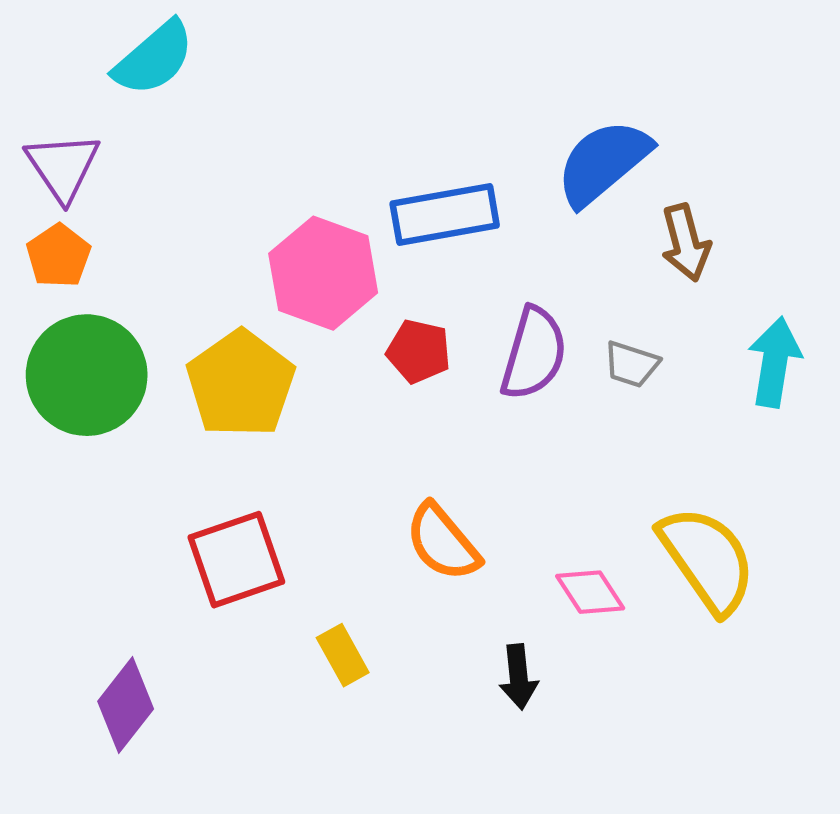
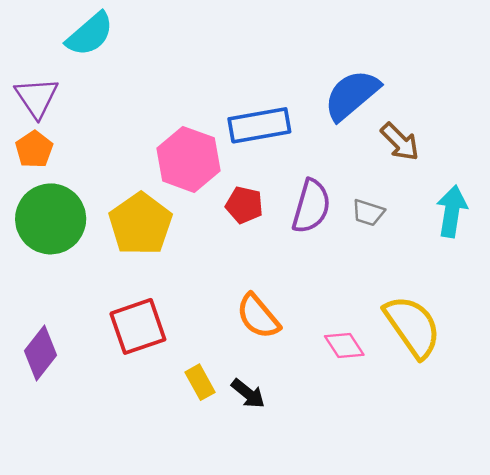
brown arrow: (686, 243) -> (400, 142), turned -30
black arrow: (519, 677) -> (248, 394), moved, turned -45
purple diamond: (126, 705) -> (40, 353), moved

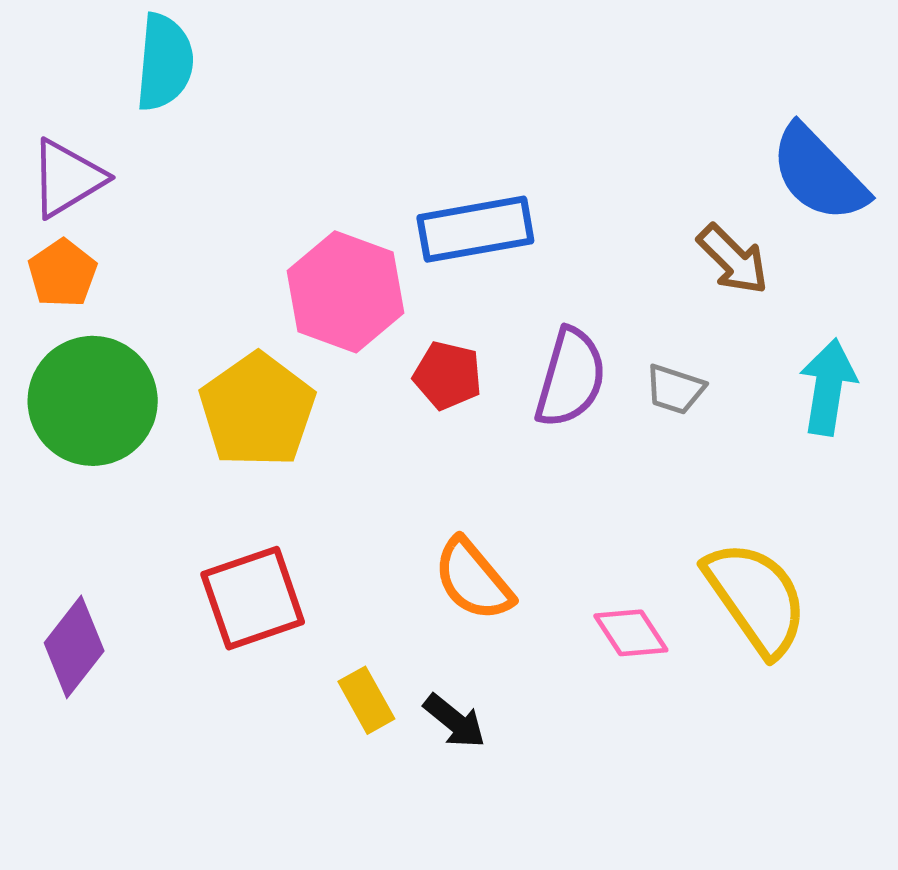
cyan semicircle: (90, 34) -> (165, 62), turned -44
blue semicircle: (352, 95) -> (819, 174), moved, turned -94
purple triangle: (37, 97) -> (67, 178), turned 33

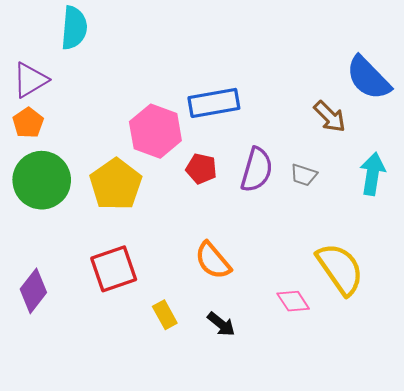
pink diamond: (631, 633) -> (293, 301), moved
black arrow: (455, 721) -> (221, 324), moved

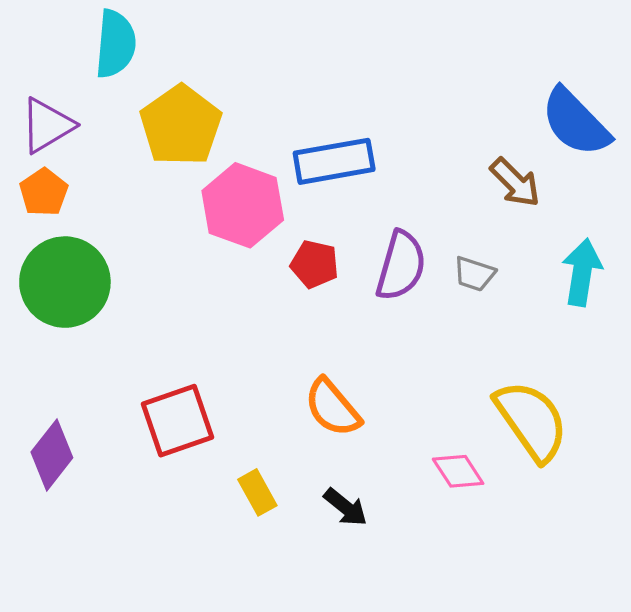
yellow pentagon: (116, 184) -> (181, 125), moved

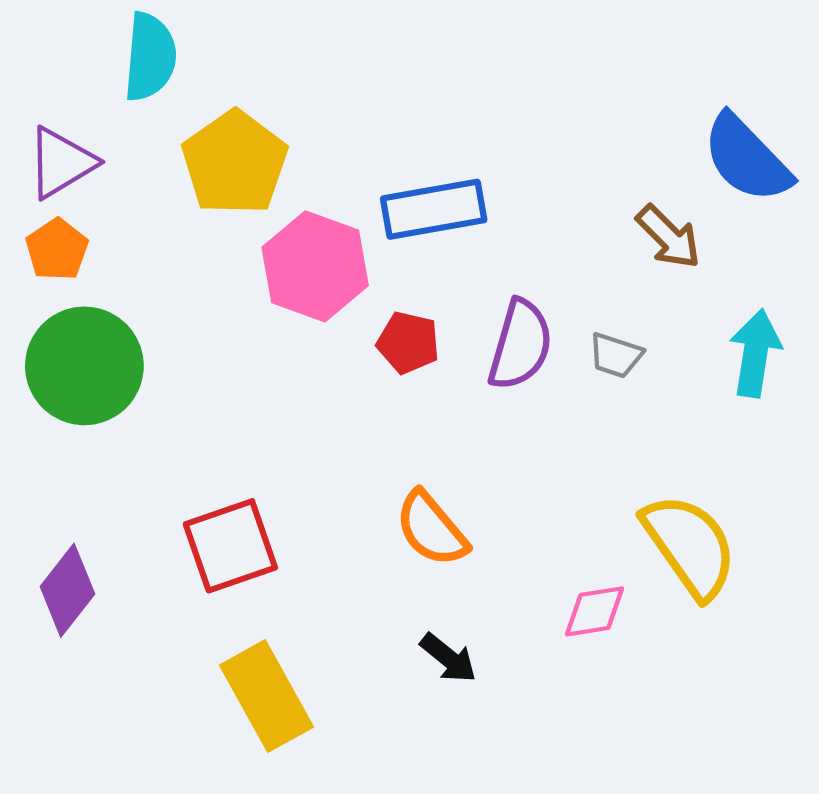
pink diamond: (458, 471) -> (594, 611), turned -66
yellow rectangle: (257, 492) -> (266, 696), moved, size x1.8

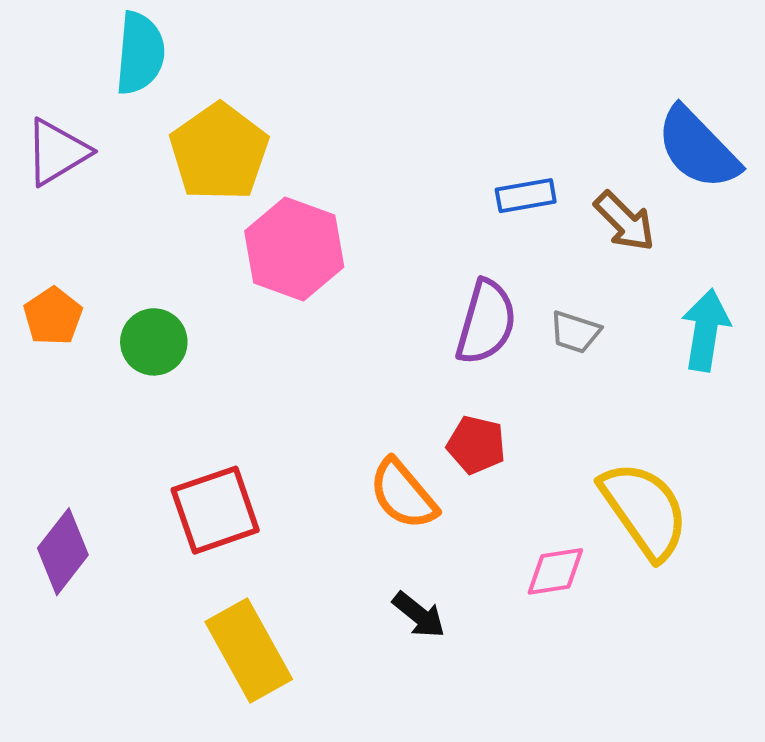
blue rectangle: (434, 209) -> (526, 196), moved, size x0.6
orange pentagon: (57, 250) -> (53, 316), moved
red pentagon: (408, 343) -> (476, 445), moved
green circle: (84, 366) -> (154, 342), moved, size x0.6

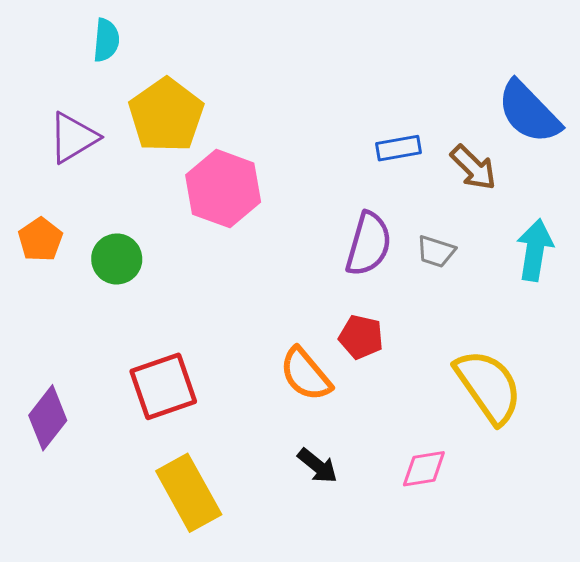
cyan semicircle: (140, 53) -> (106, 40), size x0.7
purple triangle: (57, 152) -> (73, 138), moved
pink diamond: (555, 571) -> (424, 469), moved

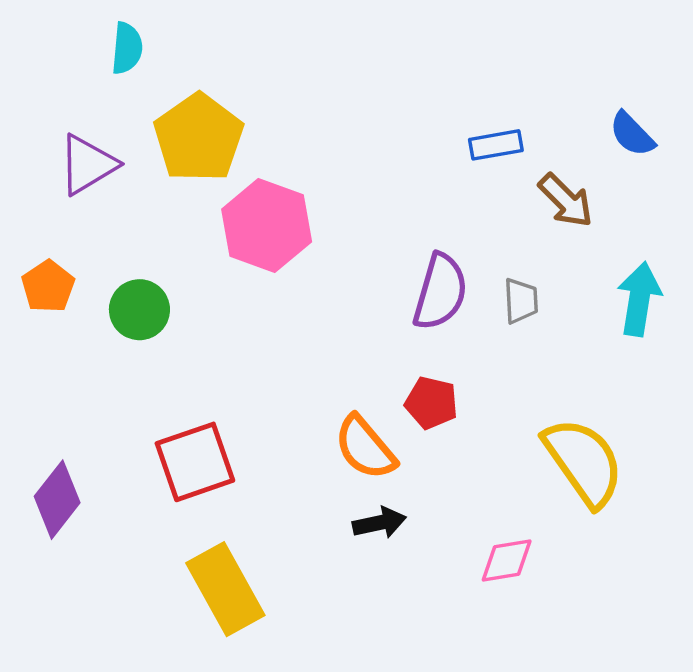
blue semicircle: (529, 112) -> (632, 134), size x0.6
blue rectangle: (398, 148) -> (496, 145), moved
gray trapezoid: (436, 251) -> (521, 301), turned -111
black arrow: (318, 466) -> (379, 523), moved, turned -51

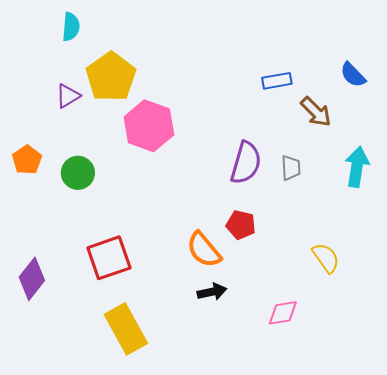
purple triangle: (87, 165) -> (68, 96), moved, size x0.7
yellow semicircle: (584, 462) -> (326, 258), size x0.6

